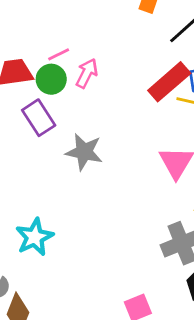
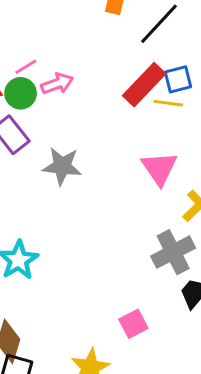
pink arrow: (87, 73) -> (57, 84), turned 48

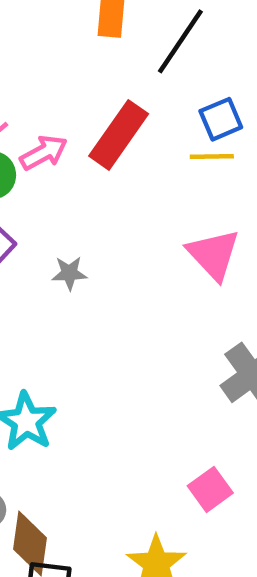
red rectangle: (144, 85) -> (119, 135), moved
gray star: (62, 166) -> (69, 273), size x0.6

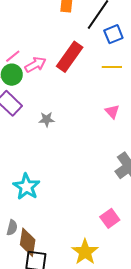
blue square: (221, 119) -> (113, 34), moved
pink triangle: (213, 254) -> (112, 112), size x0.6

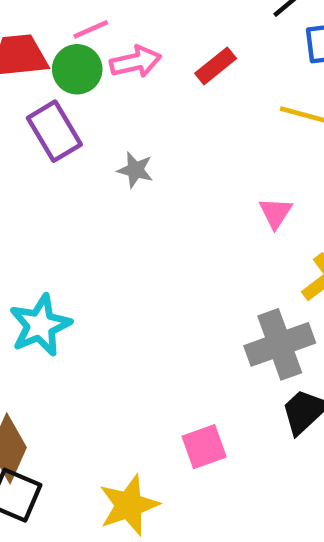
red rectangle: (70, 57) -> (216, 66), size x0.6
gray star: (47, 119) -> (135, 170), moved

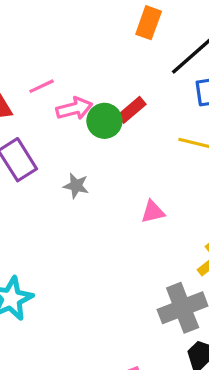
green circle: (77, 69) -> (104, 121), moved
pink triangle: (276, 213) -> (153, 212), moved, turned 45

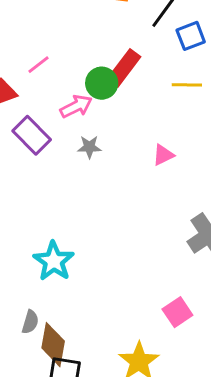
pink arrow: (74, 109) -> (76, 106), moved
red rectangle: (132, 110) -> (124, 68), size x1.4

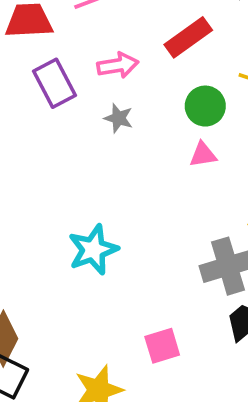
green circle: (102, 83) -> (205, 106), moved
cyan star: (54, 261) -> (93, 250), moved

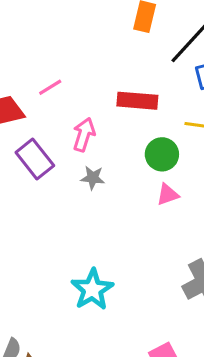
red rectangle: (188, 37) -> (137, 101), turned 51
pink arrow: (118, 65) -> (84, 135), turned -52

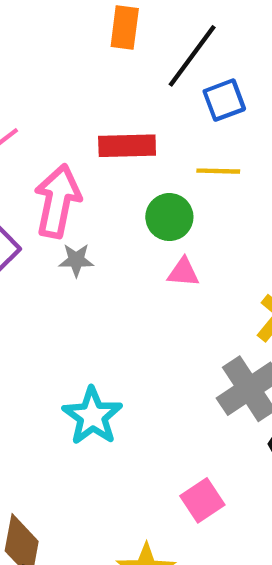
pink arrow: (84, 135) -> (57, 201), size x1.5
pink triangle: (168, 195) -> (183, 272), turned 30

